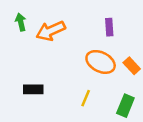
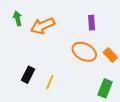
black rectangle: (33, 89) -> (28, 75), turned -63
yellow line: (86, 98) -> (50, 82), moved

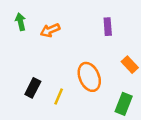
orange arrow: (43, 26) -> (50, 30), size x0.7
orange ellipse: (84, 52) -> (89, 77), moved, turned 40

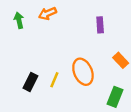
orange arrow: (50, 30) -> (48, 13), moved
yellow line: (59, 97) -> (54, 80), moved

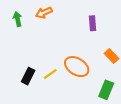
orange ellipse: (83, 72) -> (77, 67), turned -35
yellow line: (54, 80) -> (50, 74), turned 32

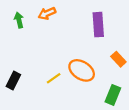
purple rectangle: (92, 23) -> (98, 25), size x1.5
black rectangle: (28, 76) -> (13, 80), moved

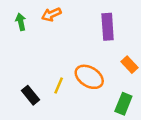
yellow line: (54, 78) -> (59, 85), turned -32
black rectangle: (13, 80) -> (30, 95), moved, turned -66

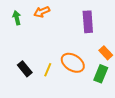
black rectangle: (30, 95) -> (25, 69), moved
green rectangle: (123, 104) -> (101, 74), moved

